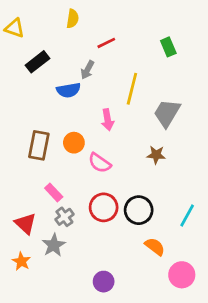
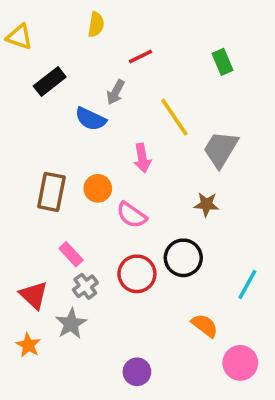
yellow line: (132, 89) -> (174, 117), turned -48
blue semicircle: (69, 90) -> (91, 119), turned 35
black circle: (139, 210) -> (183, 258), moved

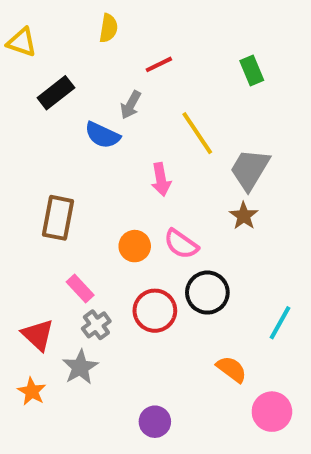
orange circle: (98, 188) -> (135, 246), moved
brown star: (206, 204) -> (244, 216), moved, turned 30
pink semicircle: (132, 215) -> (181, 244), moved

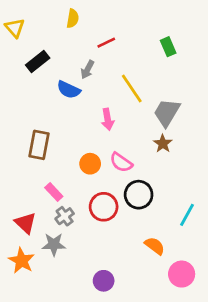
yellow triangle: (22, 42) -> (15, 28), turned 30
gray star: (80, 367) -> (54, 244), turned 30
orange star: (32, 391) -> (22, 261), size x1.4

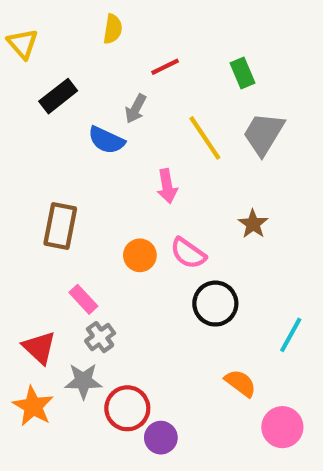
green rectangle: (168, 47) -> (243, 73), moved
gray trapezoid: (167, 113) -> (264, 134), moved
red circle: (104, 207) -> (127, 408), moved

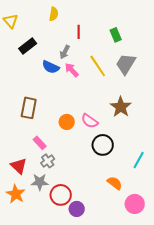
red line: (165, 67) -> (79, 32), turned -64
pink arrow: (167, 186) -> (72, 70), moved, turned 147
brown star: (253, 224) -> (121, 107), size x1.5

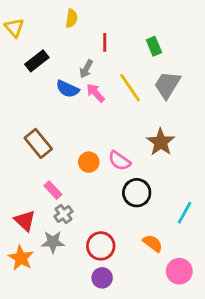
brown rectangle: (29, 108) -> (38, 143), turned -50
red circle: (61, 195) -> (101, 246), moved

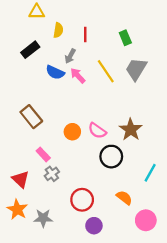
yellow semicircle: (71, 18) -> (58, 30), moved
yellow triangle: (14, 28) -> (37, 12), moved, turned -49
brown star: (161, 142) -> (131, 130), moved
gray star: (53, 242) -> (43, 218), moved
purple circle: (102, 278) -> (94, 226), moved

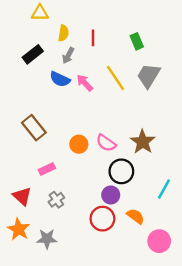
gray arrow: (70, 56) -> (68, 56), moved
pink rectangle: (43, 154) -> (47, 169), turned -72
gray cross: (52, 174) -> (56, 200), moved
red circle: (82, 200) -> (102, 219), moved
purple circle: (94, 226) -> (111, 195), moved

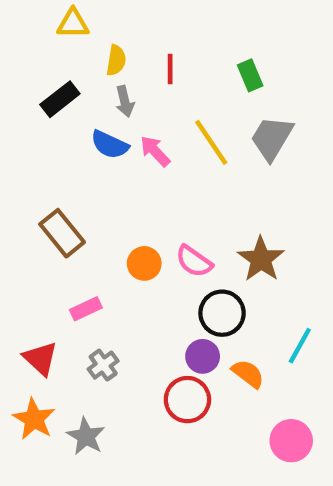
gray arrow: (68, 56) -> (125, 101), turned -42
orange semicircle: (136, 216) -> (248, 374), moved
gray star: (47, 239) -> (86, 436), turned 30

